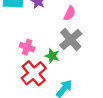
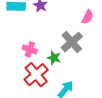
pink semicircle: (70, 13) -> (88, 17), moved

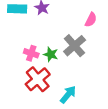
green star: (54, 58) -> (51, 54), moved

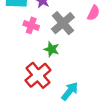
gray cross: (75, 46) -> (63, 23), moved
pink cross: (31, 53) -> (31, 25), moved

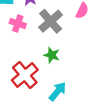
green star: (52, 49) -> (52, 55), moved

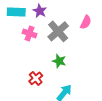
red cross: (25, 75) -> (36, 78), size x0.6

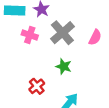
pink semicircle: (86, 22) -> (95, 37), moved

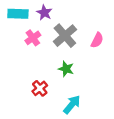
pink cross: (30, 35) -> (33, 38), turned 35

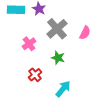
pink cross: (33, 38) -> (29, 44), moved

